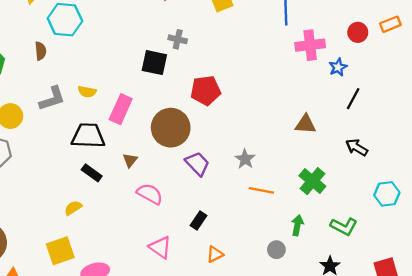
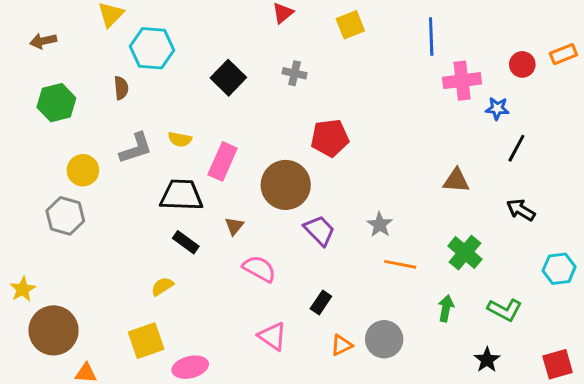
black square: (154, 63) -> (228, 78), moved, turned 32
blue star: (338, 67) -> (497, 109), turned 30
gray circle: (276, 250) -> (384, 339), moved, size x1.6

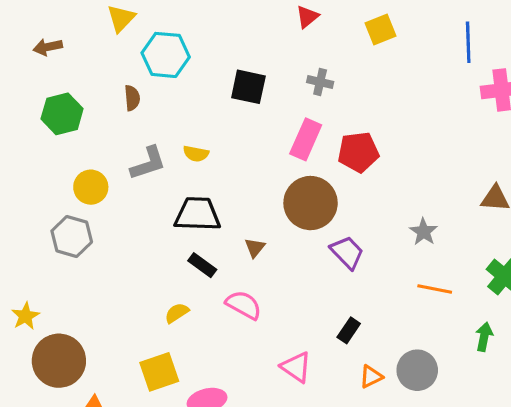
black square: (228, 78) -> (248, 87), turned -32
pink rectangle: (223, 161) -> (306, 139), moved
gray star: (380, 225) -> (424, 232), moved
pink semicircle: (259, 269) -> (244, 305), moved

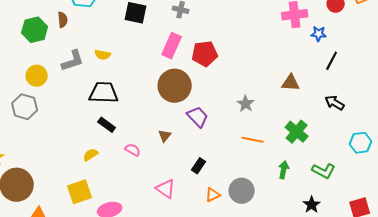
green hexagon: (62, 114) -> (35, 30), moved
brown triangle: (255, 248) -> (165, 136), moved
pink semicircle: (244, 305) -> (133, 150), size x0.7

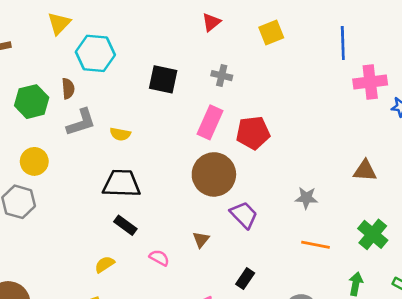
gray L-shape: (73, 61) -> (81, 122), moved
gray star: (246, 104) -> (306, 198), turned -30

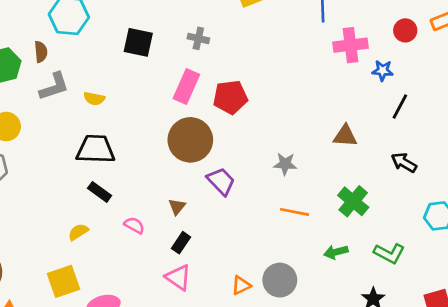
black rectangle: (245, 279) -> (181, 243), moved
green arrow: (356, 284) -> (336, 252), turned -115

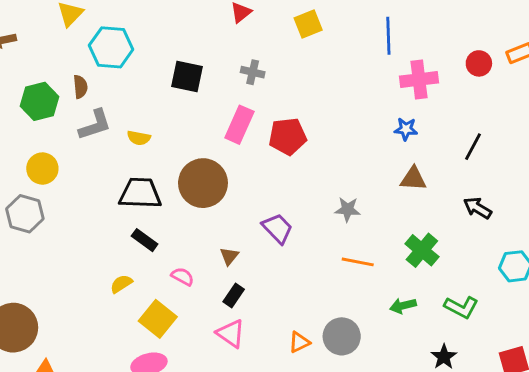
blue star: (383, 70) -> (406, 129), moved
brown circle: (190, 140) -> (203, 183), moved
yellow square: (64, 281) -> (158, 319), moved, turned -32

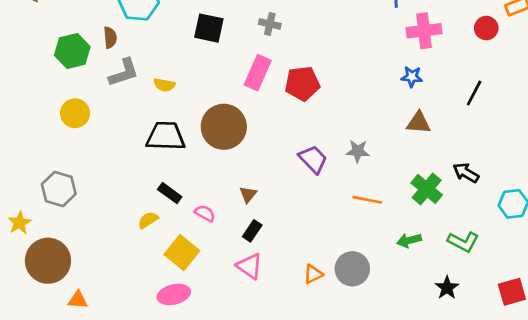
red circle: (479, 63) -> (486, 28), moved
black arrow: (477, 208) -> (466, 173), moved
gray hexagon: (25, 214) -> (59, 189), moved
purple trapezoid: (277, 228) -> (313, 159), moved
black rectangle: (145, 240) -> (170, 193), moved

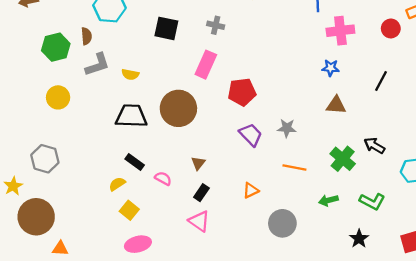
red pentagon: (302, 83) -> (242, 92), moved
yellow square: (182, 253) -> (129, 210), moved, size x0.7
orange triangle: (313, 274) -> (251, 190), moved

